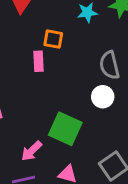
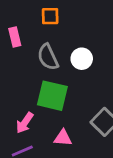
orange square: (53, 39) -> (50, 16), moved
gray semicircle: (110, 65) -> (48, 57), moved

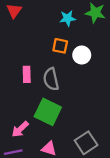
pink rectangle: (15, 37) -> (27, 74), moved
white circle: (82, 59) -> (82, 55), moved

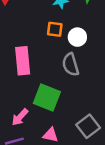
pink rectangle: (27, 74) -> (23, 61), size x1.6
gray semicircle: (51, 79) -> (71, 65), moved

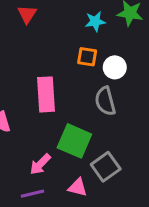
gray square: (88, 126) -> (106, 167), moved

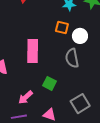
green square: (74, 141) -> (50, 83), size x0.6
gray square: (106, 167) -> (80, 104), moved

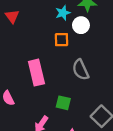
white circle: (80, 36) -> (81, 25), moved

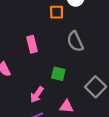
pink rectangle: (36, 73) -> (32, 44), size x0.7

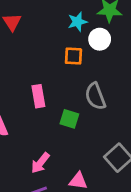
green square: (58, 74) -> (69, 119), moved

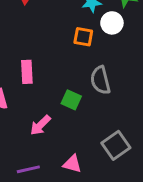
pink rectangle: (38, 96) -> (27, 72), moved
pink arrow: (40, 163) -> (40, 125), moved

